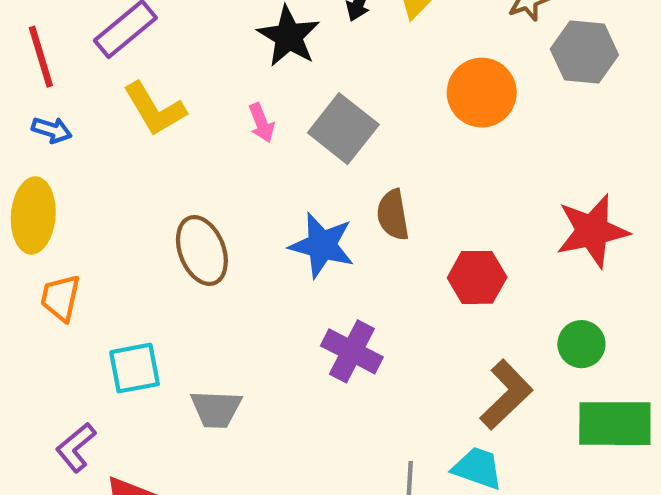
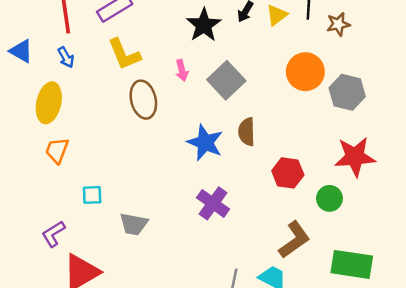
gray hexagon: (584, 52) -> (347, 92), moved
blue arrow: (52, 130) -> (66, 57), turned 35
brown ellipse: (202, 250) -> (143, 100), moved
green circle: (581, 344) -> (329, 198), moved
cyan square: (135, 368) -> (92, 195), size x0.7

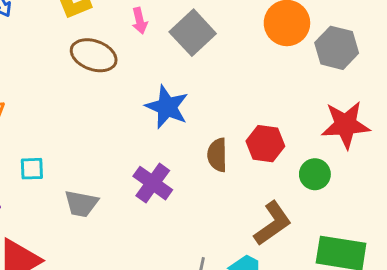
brown ellipse: (143, 100) -> (94, 55), turned -57
brown semicircle: (247, 132) -> (217, 155), moved
purple cross: (213, 203) -> (153, 183), moved

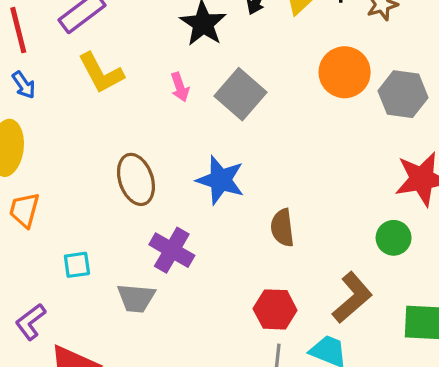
brown ellipse: (94, 55) -> (136, 179), moved, turned 57
red hexagon: (265, 144) -> (275, 309), moved
purple cross: (153, 183) -> (172, 250), moved

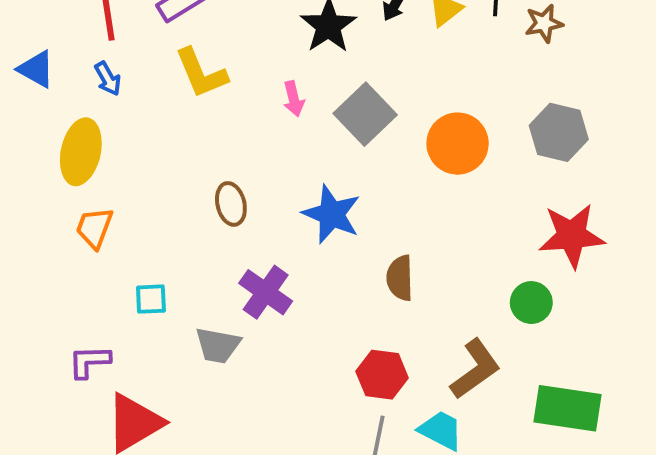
orange circle: (345, 72) -> (458, 144), moved
brown ellipse: (136, 179) -> (231, 204), size x0.7
purple L-shape: (31, 322) -> (89, 362), turned 30

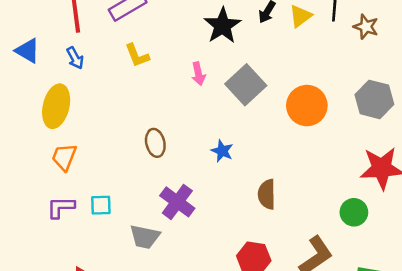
brown star: (544, 23) -> (366, 27), turned 30
yellow L-shape: (201, 73) -> (137, 55), size x0.7
blue star: (332, 214) -> (222, 151), size x0.6
purple L-shape: (89, 362) -> (61, 207), moved

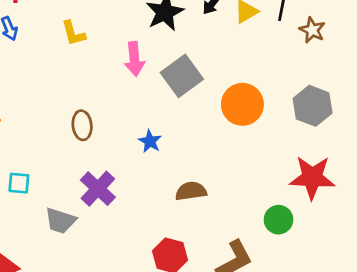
pink arrow: (198, 74) -> (134, 59), size x1.4
brown semicircle: (267, 194) -> (191, 191), turned 76

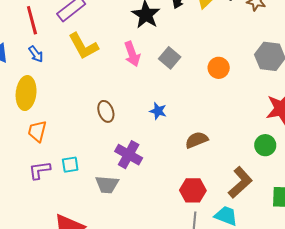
yellow L-shape: (73, 33) -> (83, 46), size x1.5
gray square: (182, 76) -> (170, 58), size x0.7
orange circle: (242, 104) -> (219, 68), size x0.7

